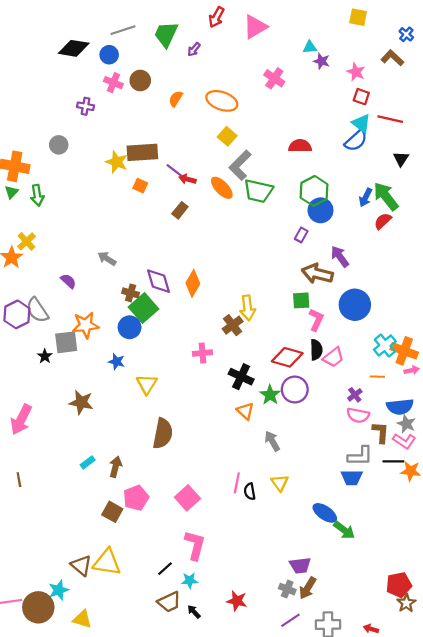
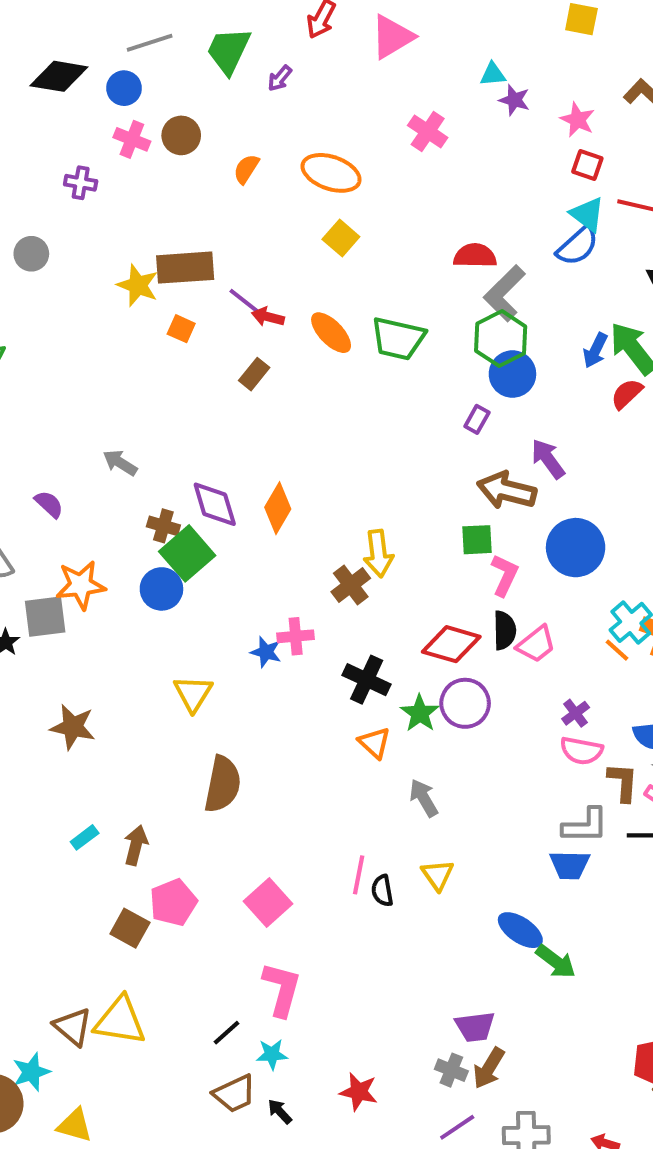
gray L-shape: (240, 165) -> (505, 293), moved
blue star: (117, 362) -> (266, 652), moved
orange line: (377, 377) -> (617, 650), moved, turned 40

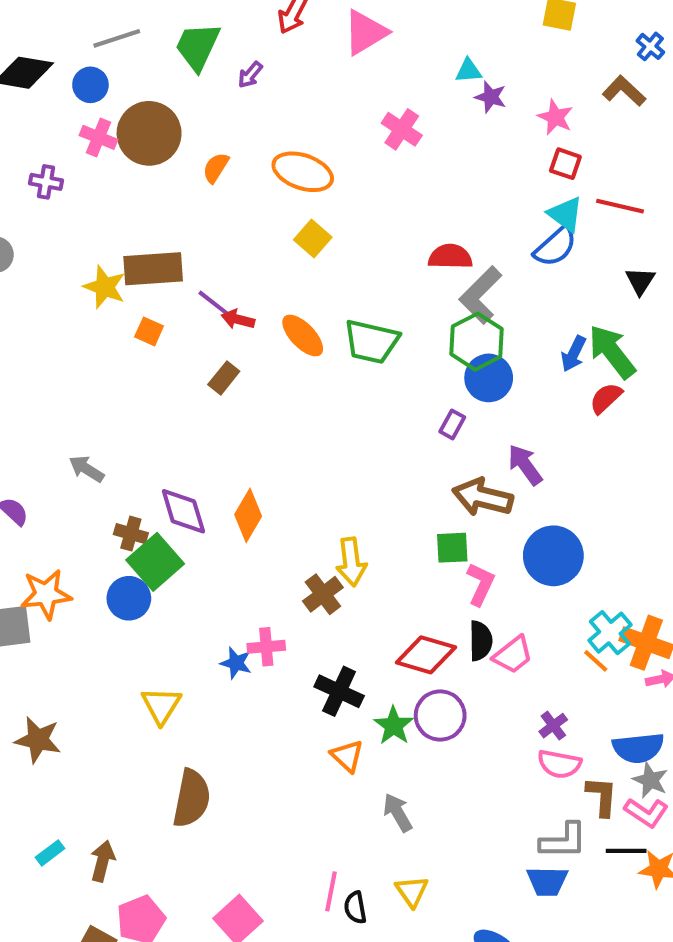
brown circle: (181, 135) -> (149, 133), size x1.6

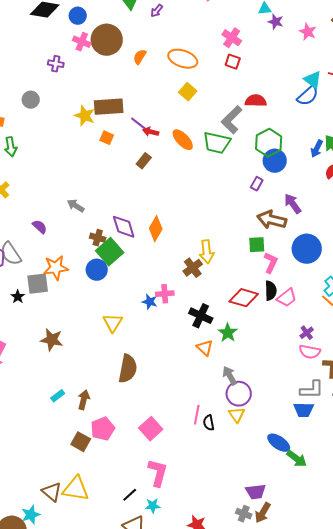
red square: (565, 164) -> (233, 62), moved
gray L-shape: (481, 295) -> (232, 120), moved
purple circle: (440, 715) -> (239, 394), moved

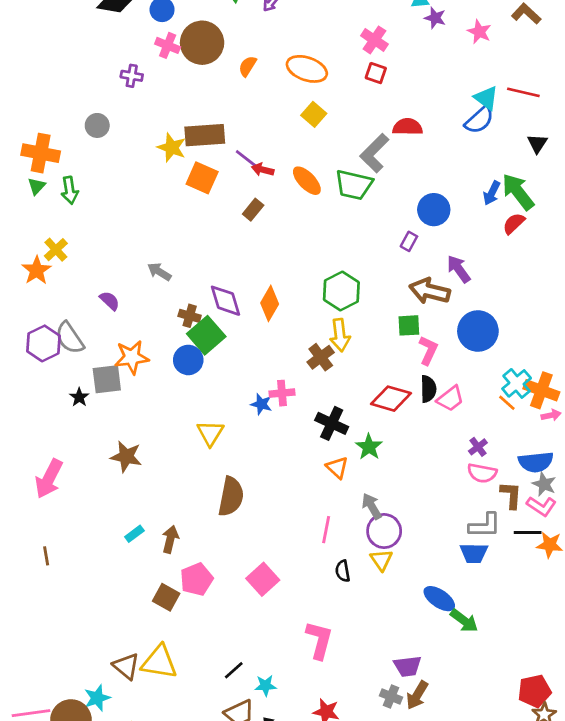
orange square: (107, 138) -> (202, 178), size x1.6
green hexagon: (269, 143) -> (341, 291), moved
pink line: (197, 415) -> (326, 530), moved
pink L-shape: (158, 473) -> (319, 640), moved

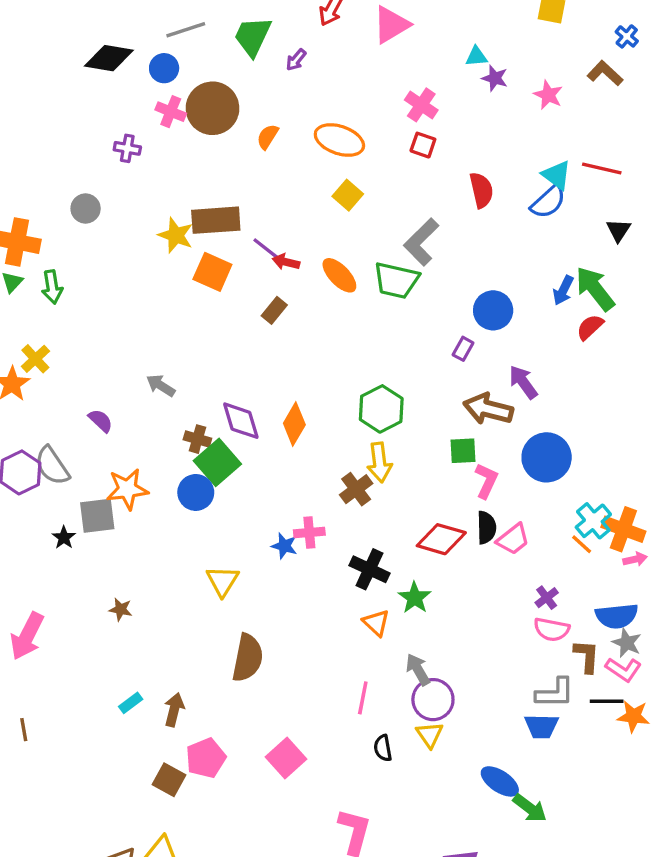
red semicircle: (408, 127) -> (481, 190), moved, turned 76
brown star: (126, 457) -> (121, 609), size x0.6

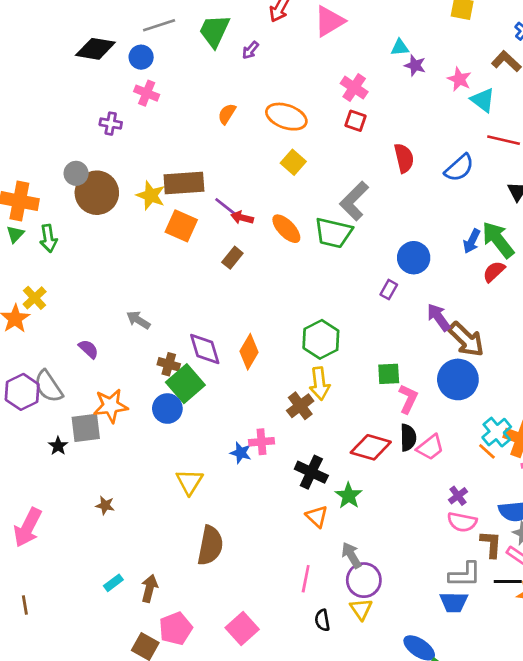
brown circle: (212, 108) -> (97, 193), moved
cyan triangle: (557, 175) -> (483, 100), moved
brown arrow: (488, 409) -> (466, 339), moved, turned -150

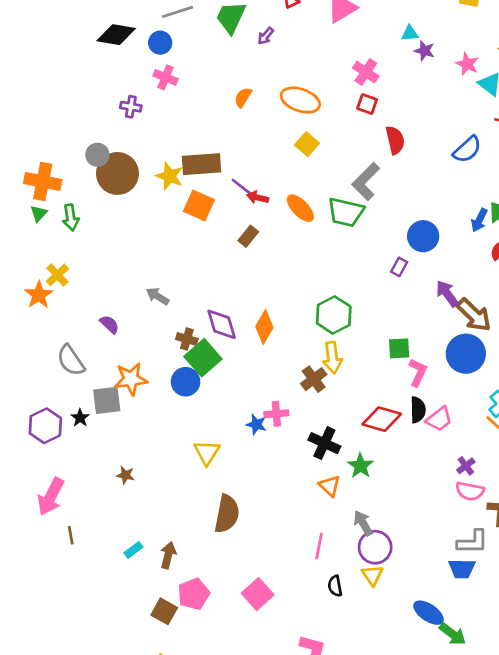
red semicircle: (404, 158) -> (395, 140), moved
purple hexagon: (22, 392) -> (45, 426), moved
brown line: (25, 605) -> (71, 535), moved

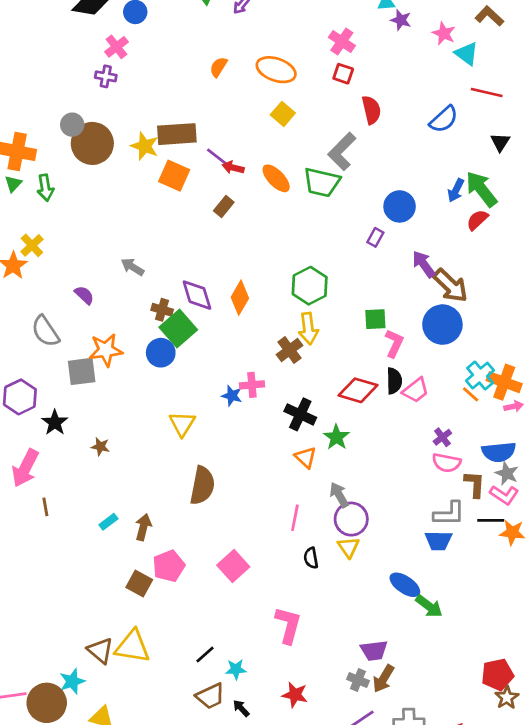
pink cross: (166, 77) -> (116, 47), moved, turned 30
black star: (80, 418) -> (55, 422), moved, size x1.4

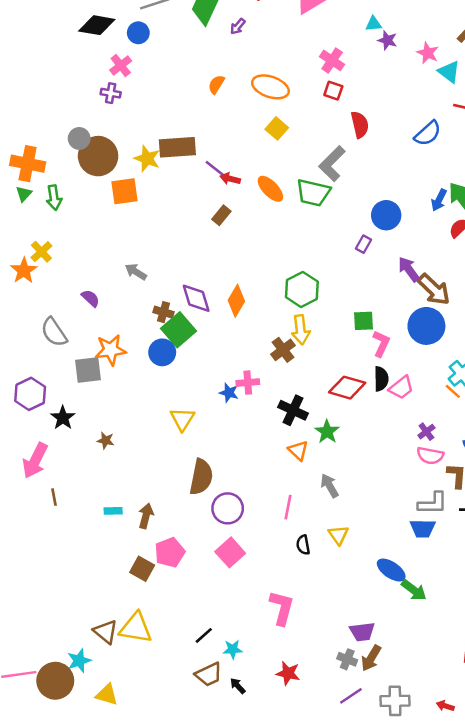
orange square: (174, 176) -> (124, 191), moved, turned -32
purple circle: (351, 519) -> (228, 508), moved
cyan rectangle: (108, 522) -> (113, 511), turned 36

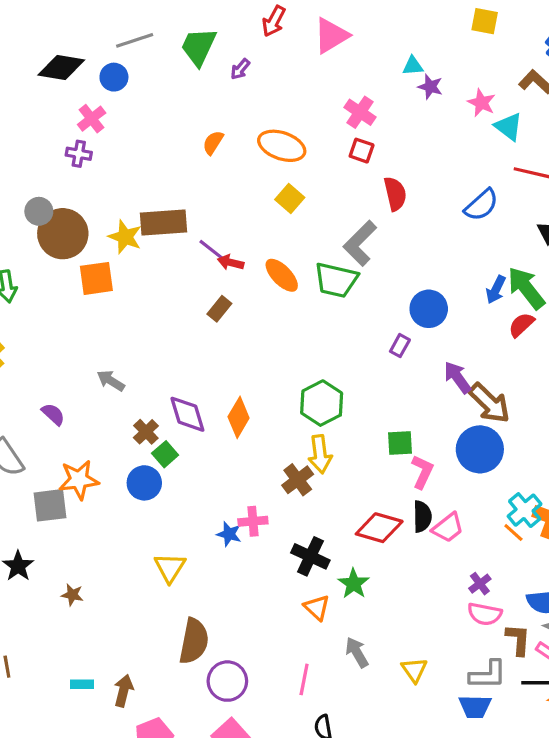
brown cross: (163, 312) -> (146, 432), turned 30
green square: (179, 330) -> (165, 454), size x0.6
yellow triangle: (338, 535) -> (414, 670), moved

